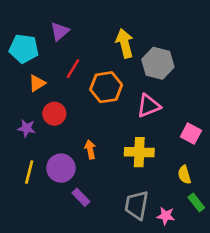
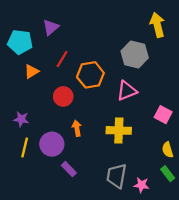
yellow arrow: (125, 43) -> (157, 25), moved
red circle: (54, 114) -> (63, 96), moved
purple star: (27, 128) -> (21, 119), moved
yellow semicircle: (184, 175) -> (168, 150), moved

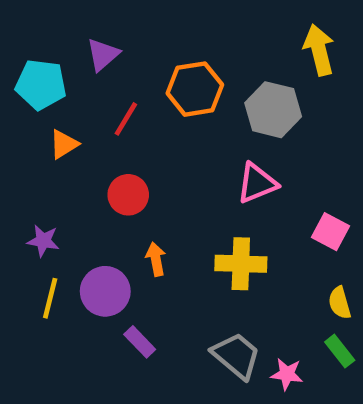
orange hexagon: (90, 75) -> (195, 89), moved
gray trapezoid: (117, 176) -> (236, 356), turned 120

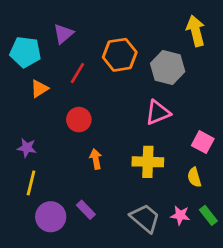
purple circle: (105, 291) -> (51, 217), moved
yellow semicircle: (340, 303) -> (194, 177), moved
pink star: (287, 374) -> (180, 215), moved

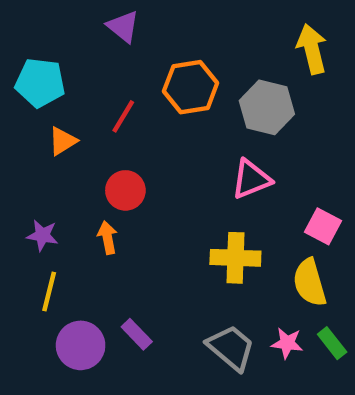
purple triangle: (63, 34) -> (123, 27), moved, turned -40
orange arrow: (96, 159) -> (107, 238), moved
yellow semicircle: (194, 177) -> (310, 283), size x1.5

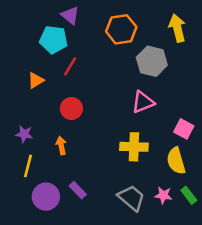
cyan pentagon: (40, 83) -> (54, 40), moved
orange hexagon: (191, 87) -> (121, 29), moved
orange arrow: (107, 238) -> (61, 146), moved

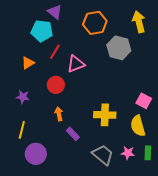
pink triangle: (143, 102) -> (76, 64), moved
purple star: (24, 134) -> (23, 97), moved
orange arrow: (61, 146) -> (59, 114), moved
purple rectangle: (78, 190) -> (73, 134), moved
green rectangle: (189, 195) -> (148, 153), turned 40

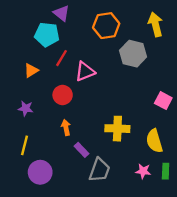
pink square: (144, 101) -> (163, 101), moved
gray trapezoid: (103, 155) -> (99, 170), moved, turned 70

